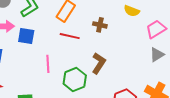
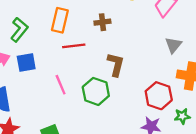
gray triangle: (157, 55) -> (173, 45), moved

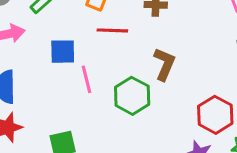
blue square: (26, 62) -> (63, 52), moved

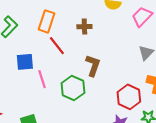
red line: (112, 30) -> (57, 46), turned 54

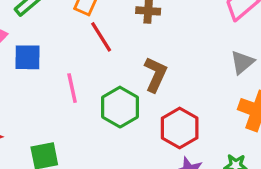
blue square: (25, 62) -> (28, 57), moved
red hexagon: (129, 97) -> (180, 128), moved

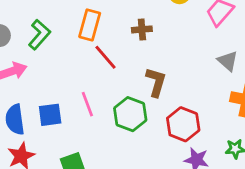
blue square: (28, 57) -> (50, 115), moved
gray triangle: (242, 62) -> (228, 61), turned -30

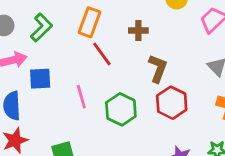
brown L-shape: (156, 82) -> (158, 68), moved
blue square: (50, 115) -> (40, 79), moved
red hexagon: (183, 124) -> (172, 103), moved

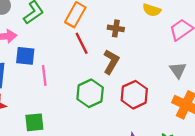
brown L-shape: (158, 68) -> (111, 62), moved
pink line: (81, 97) -> (44, 75), moved

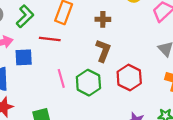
red line: (82, 43) -> (50, 39), moved, turned -48
pink line: (44, 75) -> (61, 78), moved

